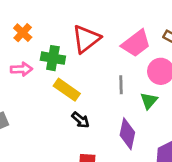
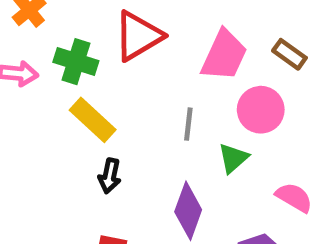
pink trapezoid: (136, 43) -> (224, 55), turned -36
black arrow: (81, 120) -> (110, 176), turned 54

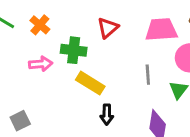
red triangle: (138, 36) -> (108, 28), size x0.7
pink trapezoid: (224, 55) -> (161, 30), turned -108

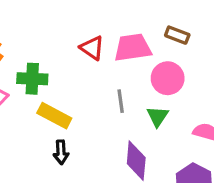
red triangle: (108, 28) -> (92, 48), moved, turned -40
black arrow: (107, 114) -> (61, 152), moved

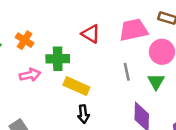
red triangle: (92, 48) -> (91, 34), moved

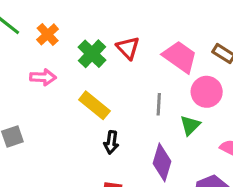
pink trapezoid: (134, 30) -> (180, 57), turned 32
green cross: (58, 59) -> (92, 54), moved, turned 30
black arrow: (83, 114) -> (111, 142), moved

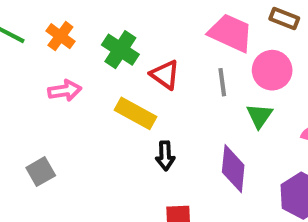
red triangle: (128, 48) -> (165, 75), moved
gray line: (159, 104) -> (222, 82), moved

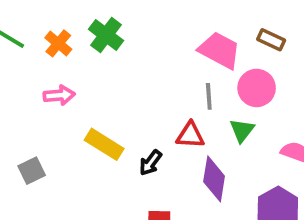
green cross: (120, 50) -> (106, 35), moved
red triangle: (165, 75) -> (190, 135), moved, turned -36
yellow rectangle: (136, 113) -> (104, 144), moved
black arrow: (165, 156) -> (150, 163), turned 36

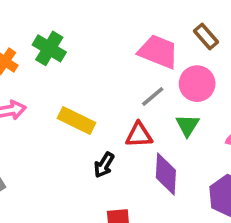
brown rectangle: (271, 40) -> (206, 37), turned 30
gray line: (209, 96) -> (153, 96), turned 60
yellow rectangle: (104, 144) -> (77, 121), moved

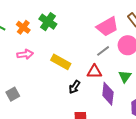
pink trapezoid: (158, 52) -> (107, 27), turned 125
green triangle: (187, 125) -> (125, 77), moved

